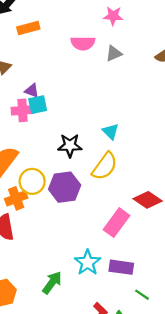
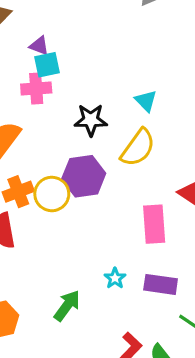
pink cross: (22, 110) -> (36, 88), moved
yellow circle: (32, 181) -> (52, 194), moved
pink rectangle: (117, 223) -> (154, 224), turned -40
cyan star: (88, 262) -> (115, 278), size x0.6

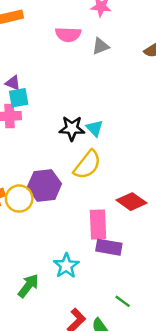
black star: (91, 120) -> (72, 128), moved
cyan star: (115, 278) -> (66, 266), size x1.5
purple rectangle: (161, 284) -> (109, 247), moved

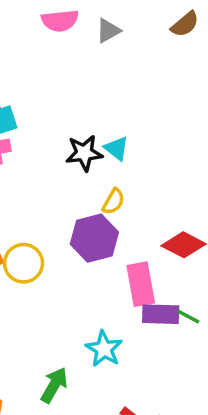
yellow semicircle: (87, 165) -> (113, 201), size x0.6
purple hexagon: (44, 186) -> (94, 238), moved
green line: (123, 301) -> (188, 316), moved

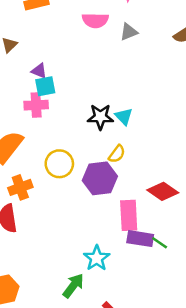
yellow circle: (24, 263) -> (59, 164), moved
green arrow: (54, 385) -> (73, 286), moved

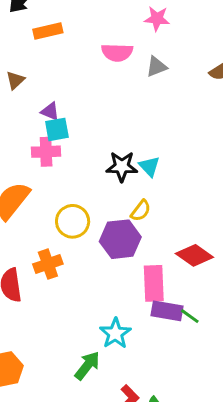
orange cross: (20, 187) -> (48, 264), moved

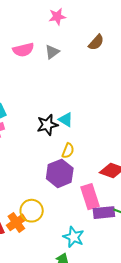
pink star: (157, 19) -> (57, 17), moved
yellow circle: (73, 221) -> (32, 211), moved
orange cross: (48, 264) -> (16, 222), moved

